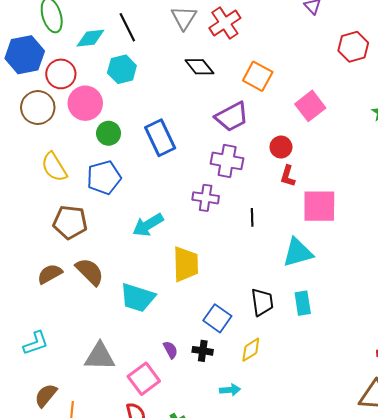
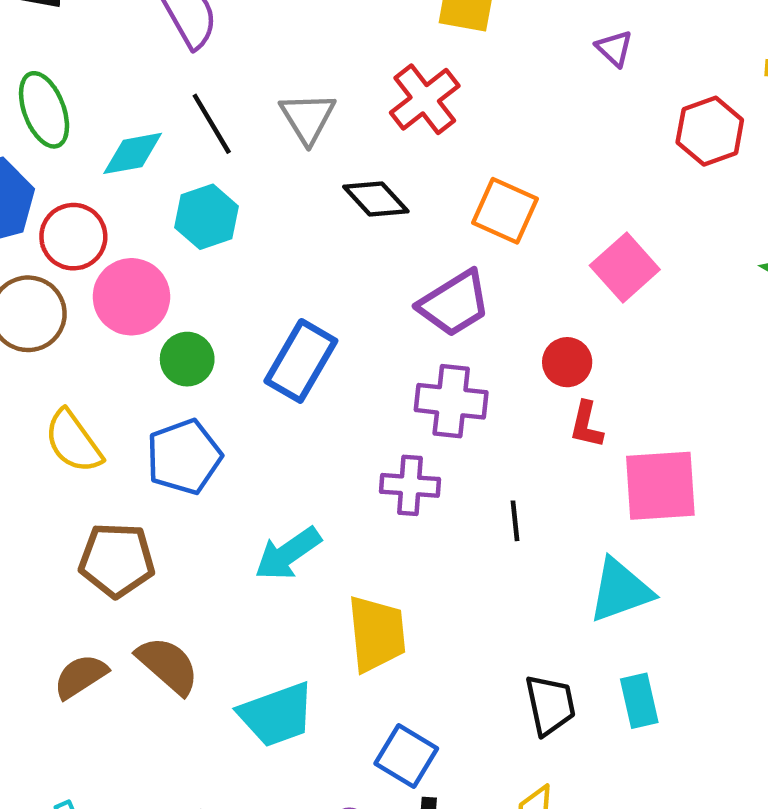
gray triangle: (184, 18) -> (308, 118), moved
blue rectangle: (160, 138) -> (301, 361), turned 60
cyan trapezoid: (138, 298) -> (277, 715), turned -33
blue square: (217, 318) -> (406, 756), moved

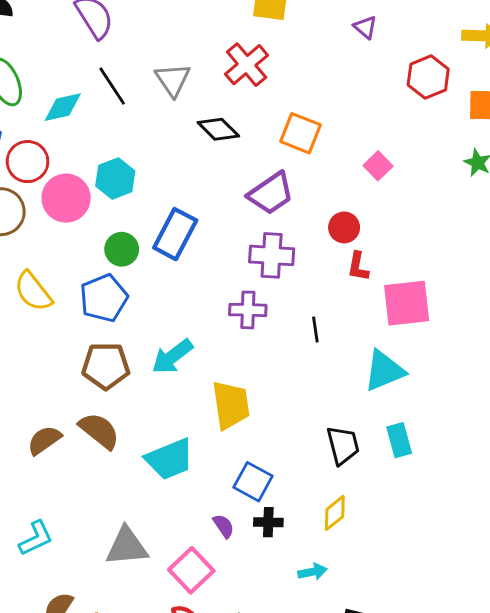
cyan hexagon: (206, 217) -> (115, 178), moved
pink square: (625, 267) -> (378, 166), size x0.7
green circle: (187, 359) -> (122, 249), moved
brown pentagon: (117, 560) -> (106, 366), moved

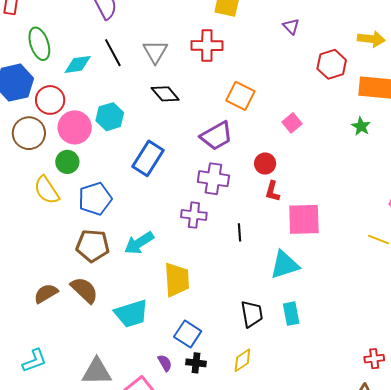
red cross: (247, 65) -> (207, 46), turned 36
black diamond: (218, 129) -> (165, 94), moved
green circle: (122, 249) -> (67, 162), moved

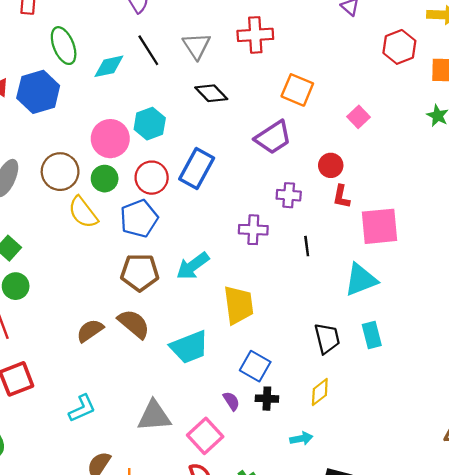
red circle: (50, 100) -> (152, 178), moved
brown circle: (29, 133) -> (60, 172), moved
purple cross: (213, 179) -> (289, 195), moved, size x0.7

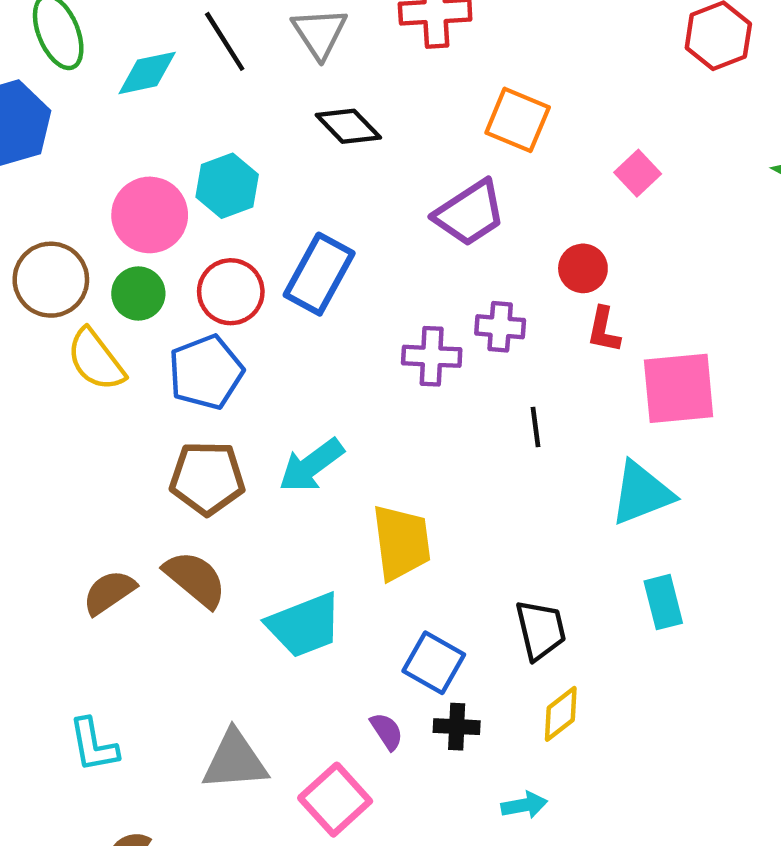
purple cross: (253, 230) -> (432, 356), moved
black trapezoid: (327, 338) -> (541, 630), moved
cyan L-shape: (82, 408) -> (93, 745), turned 104

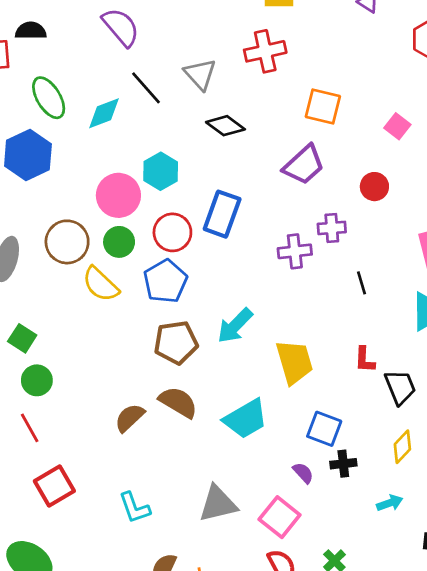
red L-shape: (604, 330) -> (365, 360), moved
black trapezoid: (541, 630) -> (400, 387), moved

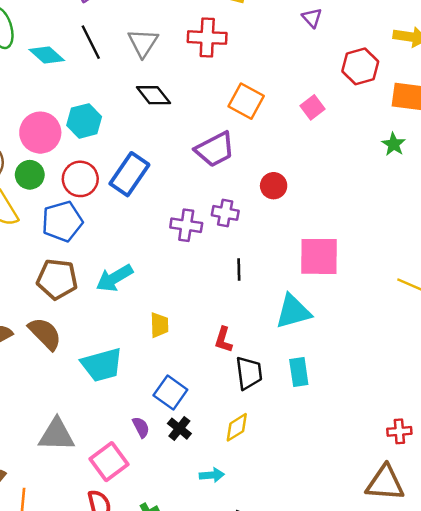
cyan diamond: (104, 113) -> (47, 55), turned 48
pink square: (397, 126) -> (313, 107), moved
yellow trapezoid: (294, 362) -> (159, 325), size x0.6
black cross: (343, 464) -> (179, 429), turned 30

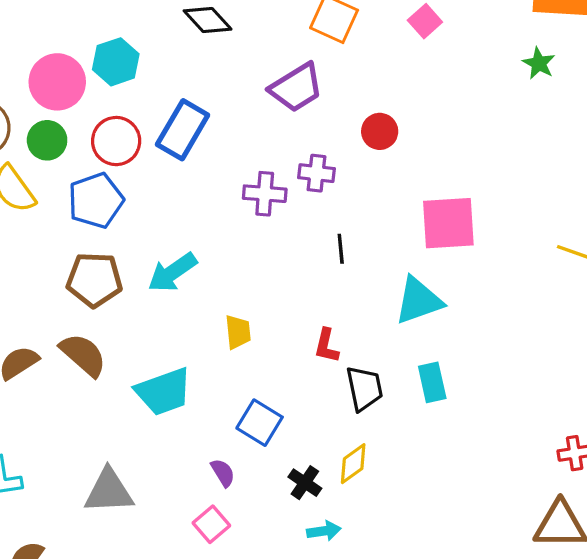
black cross: (179, 429) -> (305, 483), moved
pink square: (109, 462) -> (211, 524), moved, size x0.7

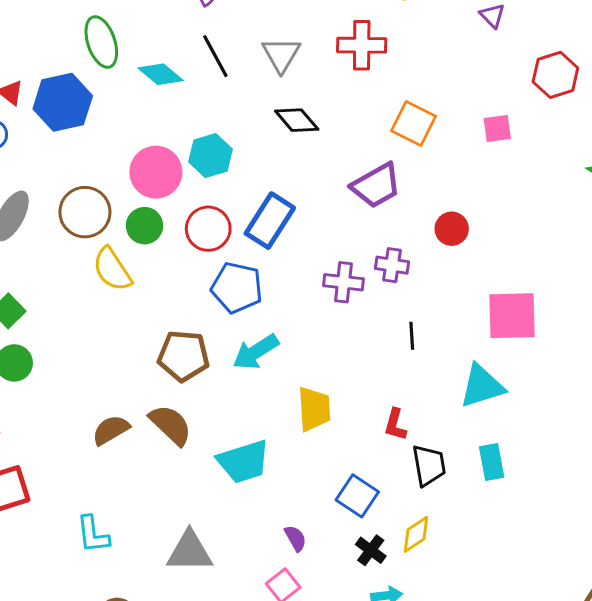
pink square: (425, 21) -> (497, 129), turned 32
blue pentagon: (96, 200) -> (237, 288), moved, turned 30
yellow trapezoid: (238, 332) -> (314, 409), size x1.4
blue square: (260, 423) -> (357, 496), moved

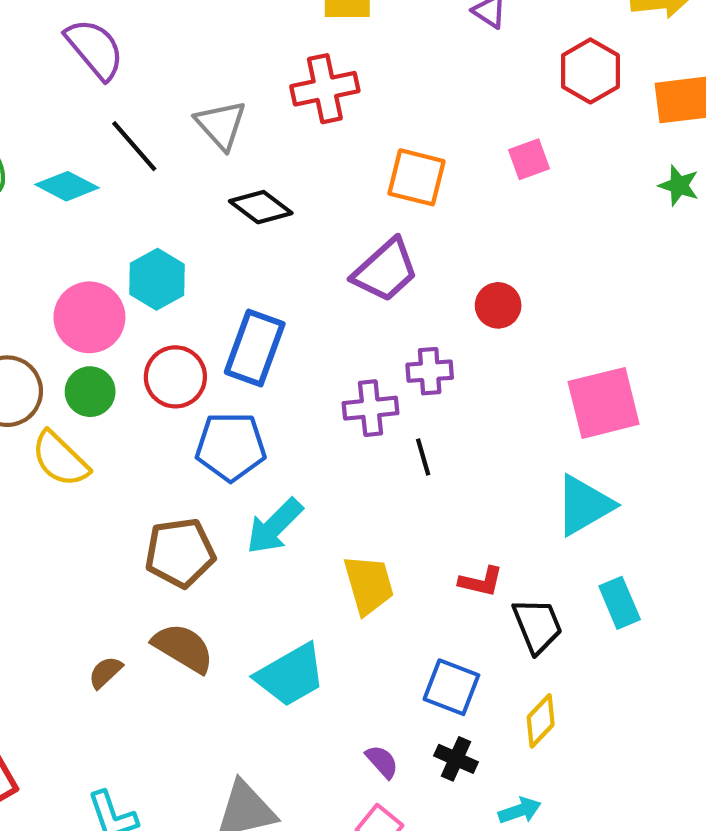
black line: (412, 336) -> (423, 457), moved
red L-shape: (395, 425) -> (481, 582), turned -80
brown semicircle: (111, 430) -> (105, 672), size x0.7
black cross: (371, 550) -> (456, 759), moved

